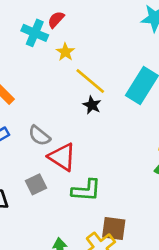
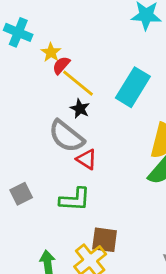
red semicircle: (56, 20) -> (61, 65), moved
gray semicircle: (39, 136) -> (66, 136), moved, size x1.5
red triangle: (62, 157) -> (87, 159), moved, size x0.7

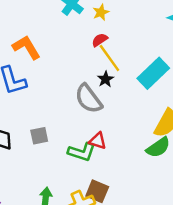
yellow star: (51, 52) -> (101, 12), moved
red triangle: (87, 159) -> (98, 141), moved, turned -30

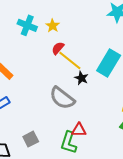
black star: (106, 79) -> (81, 78), moved
green L-shape: (82, 152) -> (69, 143), turned 105

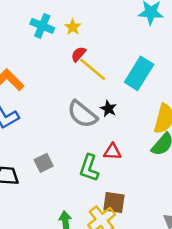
black star: (81, 78) -> (108, 109), moved
red triangle: (79, 130) -> (112, 152), moved

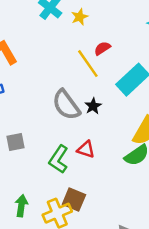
red semicircle: (79, 54) -> (102, 48), moved

